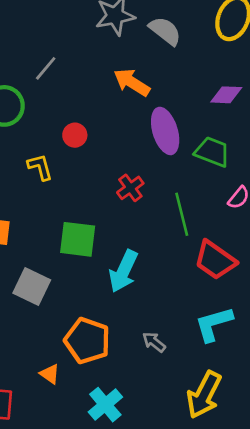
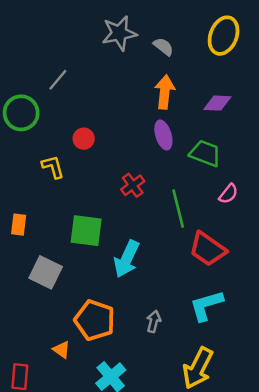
gray semicircle: (165, 31) -> (163, 47), size x0.7
orange arrow: (132, 82) -> (165, 92), moved, turned 64
purple ellipse: (165, 131) -> (163, 135), size x0.7
gray arrow: (154, 342) -> (154, 321), turned 65

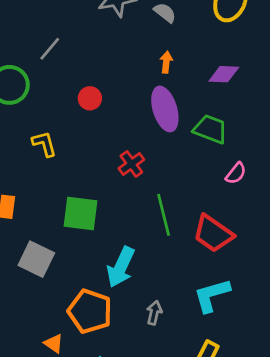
orange arrow: (165, 92) -> (166, 62), size x0.6
purple ellipse: (163, 135) -> (165, 109), size x1.4
red circle: (84, 139) -> (90, 98), moved
green line: (178, 209) -> (164, 215), moved
cyan arrow: (127, 259) -> (121, 267), moved

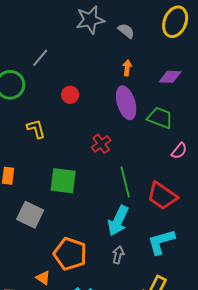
cyan arrow: (121, 267) -> (118, 221), moved

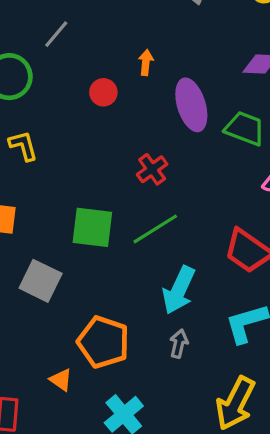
orange arrow: (127, 68) -> (146, 62), moved
yellow L-shape: (36, 129) -> (23, 146), moved
green line: (125, 182) -> (155, 229), moved, turned 72

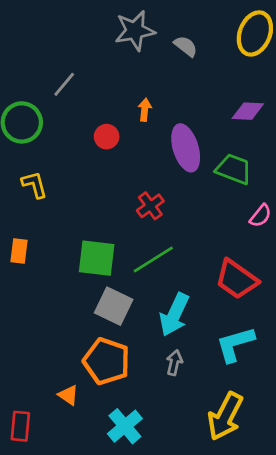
gray square: (41, 281) -> (114, 306), moved

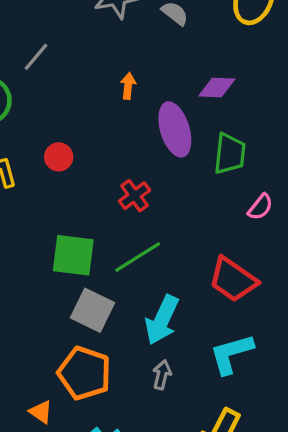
purple diamond: (248, 111) -> (217, 88), moved
red circle: (107, 137) -> (59, 157), moved
green trapezoid: (234, 169) -> (230, 154), turned 75

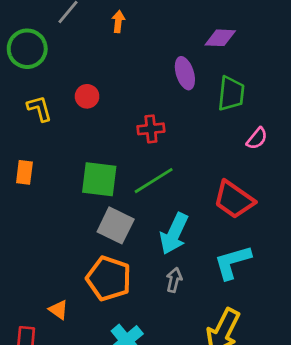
orange arrow: (128, 86) -> (118, 22), moved
purple ellipse: (175, 129) -> (185, 73), size x0.7
red cross: (135, 196) -> (151, 129), turned 30
orange triangle: (41, 412) -> (58, 310), moved

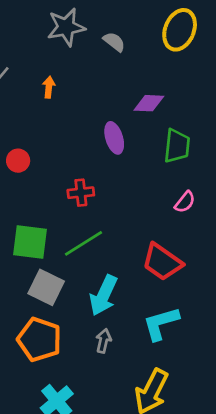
green trapezoid: (231, 94) -> (177, 146), moved

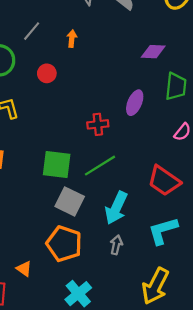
purple ellipse: (114, 138) -> (135, 103), moved, turned 40
red circle: (18, 161) -> (47, 73), moved

